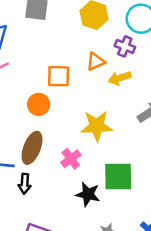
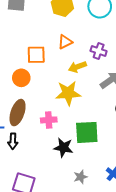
purple cross: (125, 46) -> (99, 51), moved
yellow arrow: (120, 78) -> (77, 67), moved
pink cross: (71, 159) -> (49, 120), turned 35

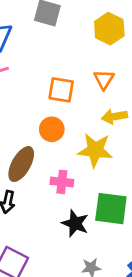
orange triangle: (65, 42) -> (104, 79), turned -42
orange circle: (21, 78) -> (52, 129), moved

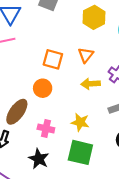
yellow star: (95, 150) -> (80, 122), moved, size x0.7
black star: (75, 223) -> (39, 159), moved

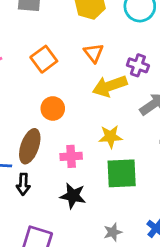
orange square: (53, 59) -> (44, 59), moved, turned -36
yellow arrow: (91, 84) -> (110, 86), size x1.4

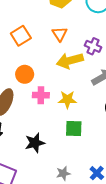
pink cross: (71, 156) -> (41, 95), moved
green square: (122, 173) -> (74, 129), size x0.7
black star: (73, 196) -> (35, 143), turned -30

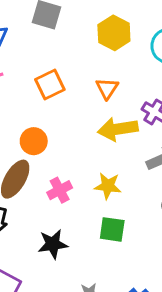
orange circle: (25, 74) -> (34, 141), moved
pink cross: (41, 95) -> (60, 190), moved, turned -35

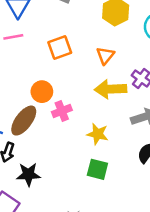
pink cross: (60, 190) -> (62, 111), moved
black star: (53, 244) -> (28, 174), moved

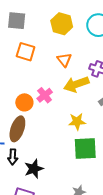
orange square: (60, 48) -> (26, 52), moved, turned -36
pink cross: (62, 111) -> (45, 95), moved
green square: (97, 169) -> (85, 149), size x1.4

